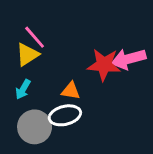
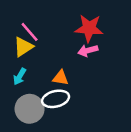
pink arrow: (129, 59) -> (88, 51), moved, size x0.7
red star: (104, 65) -> (89, 28), moved

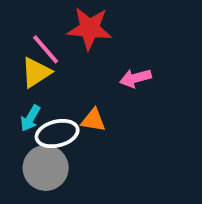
red star: (89, 28) -> (90, 28), moved
white ellipse: (56, 99) -> (57, 134), moved

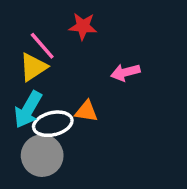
red star: (90, 28) -> (83, 26), size x0.7
cyan arrow: (30, 118) -> (28, 110), size x1.5

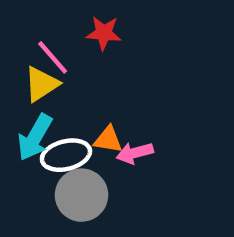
pink arrow: (125, 72) -> (135, 153), moved
gray circle: (42, 156) -> (81, 195), moved

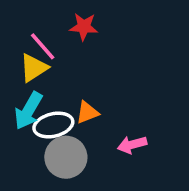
orange triangle: (108, 140) -> (87, 112), turned -30
pink arrow: (135, 153) -> (132, 145), moved

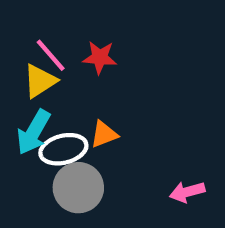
red star: (84, 27) -> (100, 57), moved
pink arrow: (132, 145) -> (187, 192), moved

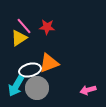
cyan arrow: (34, 132) -> (16, 86), moved
orange triangle: (104, 134) -> (49, 63), size x1.5

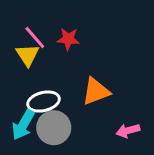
yellow triangle: (19, 38) -> (28, 55), turned -30
orange triangle: (49, 63) -> (96, 91), moved

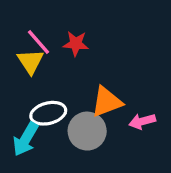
gray circle: (54, 128) -> (87, 131), moved
pink arrow: (128, 131) -> (142, 121), moved

